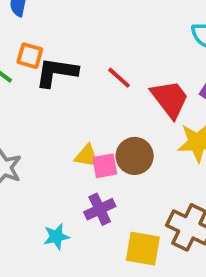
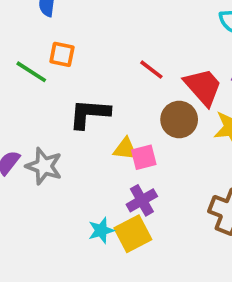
black L-shape: (57, 72) -> (89, 114), moved
brown circle: (135, 156) -> (179, 119), moved
yellow square: (143, 249) -> (133, 234), moved, turned -33

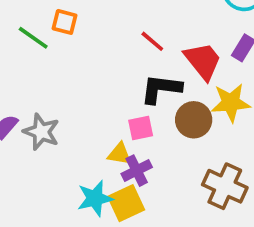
black L-shape: (89, 114) -> (161, 89), moved
brown circle: (179, 119) -> (194, 120), moved
yellow triangle: (125, 149) -> (120, 154), moved
cyan star: (101, 230) -> (95, 198), size x1.4

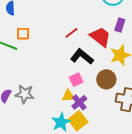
red line: (152, 41) -> (71, 33), turned -64
black L-shape: (161, 89) -> (82, 57), turned 45
brown circle: (194, 120) -> (106, 79), moved

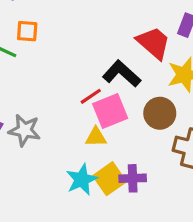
red line: (71, 33) -> (91, 96), moved
pink square: (76, 80) -> (110, 111), size x1.5
purple cross: (79, 102) -> (133, 178), moved, turned 35

